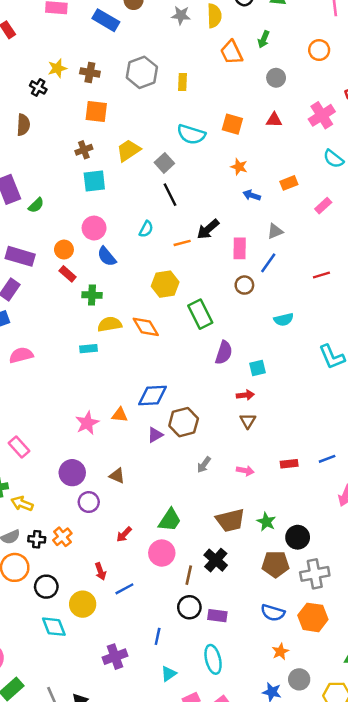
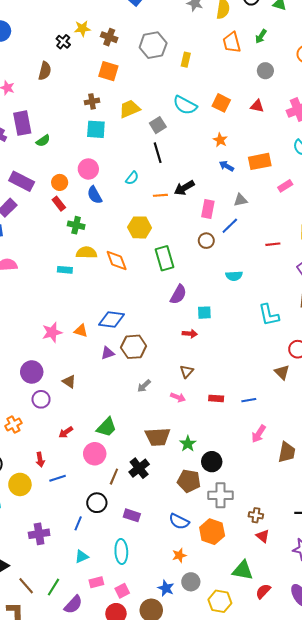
orange rectangle: (289, 183) -> (260, 161), size x1.5
brown triangle: (248, 421) -> (187, 371), moved
black circle: (189, 607) -> (97, 503), moved

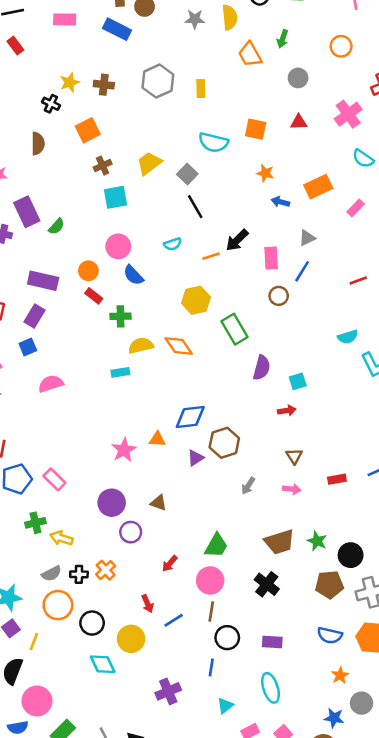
orange square: (108, 71) -> (88, 130), moved, turned -30
cyan semicircle: (132, 178) -> (173, 244), turned 48
cyan semicircle: (234, 276) -> (348, 337), moved
brown line: (114, 477) -> (211, 612), moved

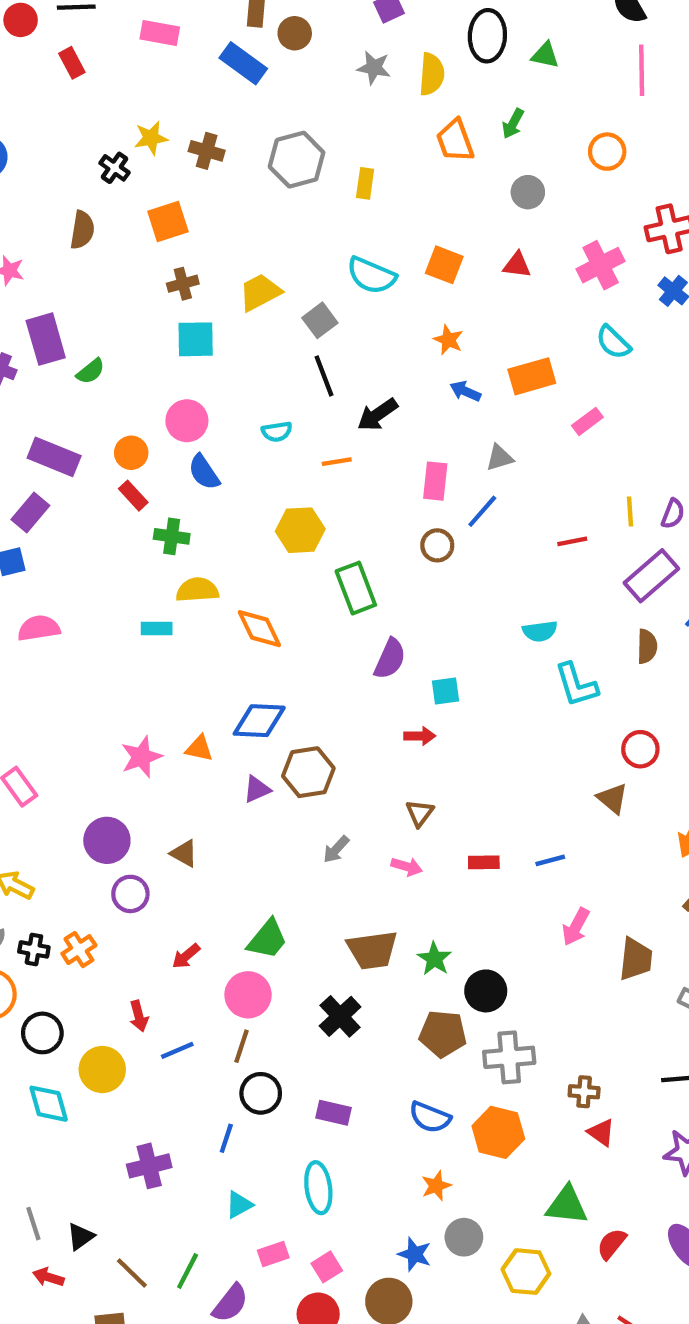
black arrow: (237, 240) -> (378, 415), moved
orange diamond: (179, 346) -> (259, 629), moved

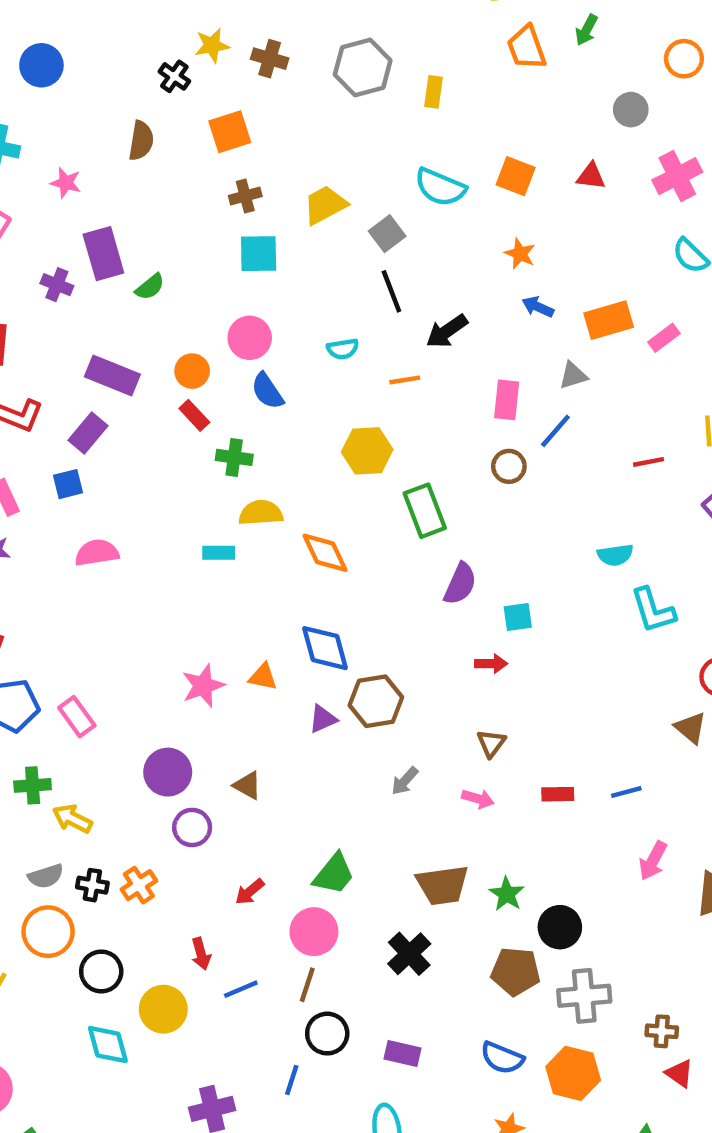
gray circle: (528, 192) -> (631, 110), moved
orange rectangle: (532, 376) -> (609, 320), moved
blue diamond: (259, 721) -> (325, 648), turned 72

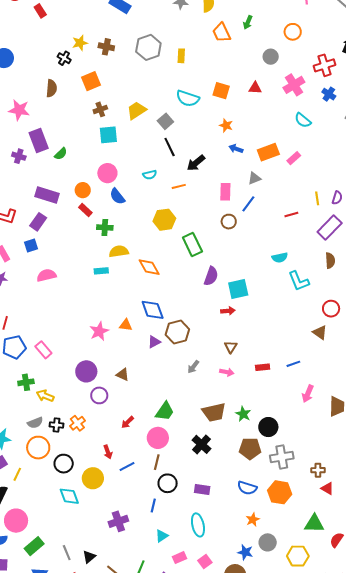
pink star: (66, 183) -> (19, 110), size x1.5
cyan square: (518, 617) -> (238, 289), size x1.5

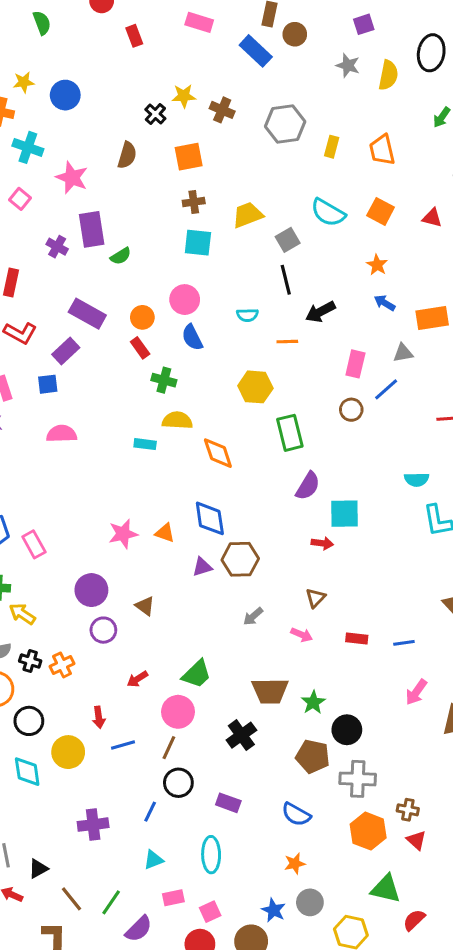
orange trapezoid: (222, 32) -> (382, 150), moved
orange hexagon: (280, 492) -> (368, 831), moved

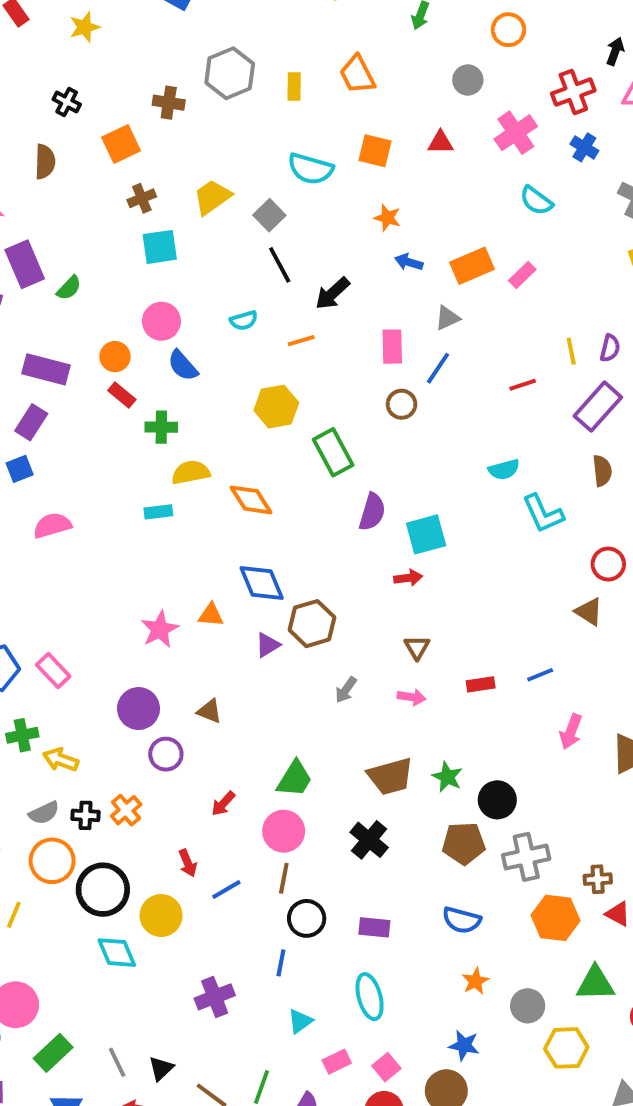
yellow star: (184, 96) -> (85, 27), moved
brown cross: (222, 110) -> (169, 103), moved
black circle: (29, 721) -> (103, 890), size x1.4
gray circle: (310, 902) -> (528, 1006), moved

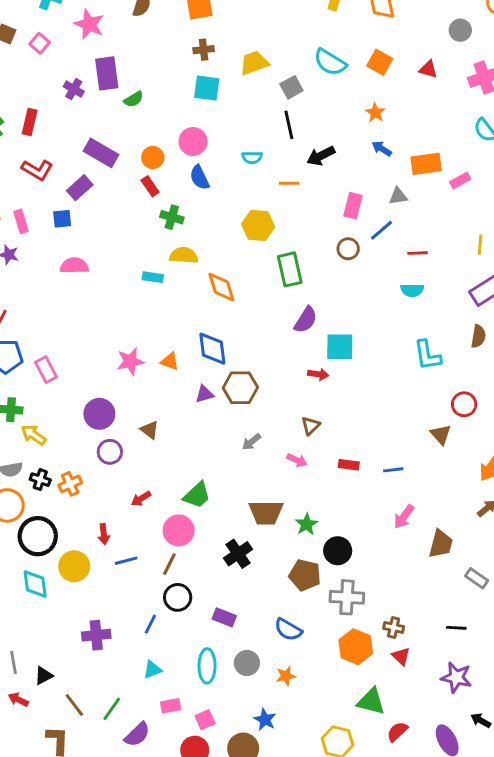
red line: (523, 385) -> (418, 253), moved
cyan semicircle: (504, 470) -> (412, 290), moved
gray circle: (528, 1006) -> (247, 663), moved

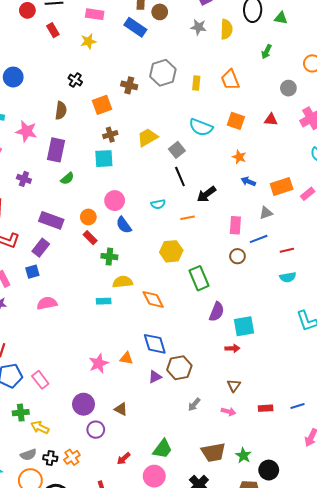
purple rectangle: (107, 73) -> (56, 150), moved, turned 30
cyan square: (207, 88) -> (104, 159), moved
blue line: (381, 230) -> (259, 239), turned 30

